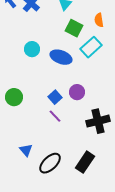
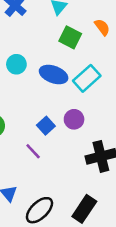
orange semicircle: (99, 20) -> (102, 27), turned 152
cyan rectangle: (91, 47) -> (87, 78), moved
purple line: (55, 116) -> (33, 151), moved

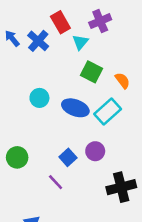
orange semicircle: (102, 27) -> (122, 81), moved

